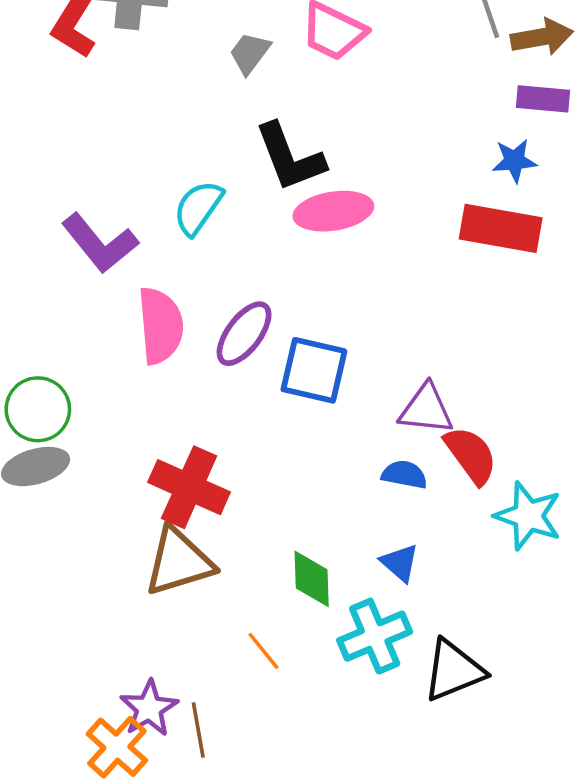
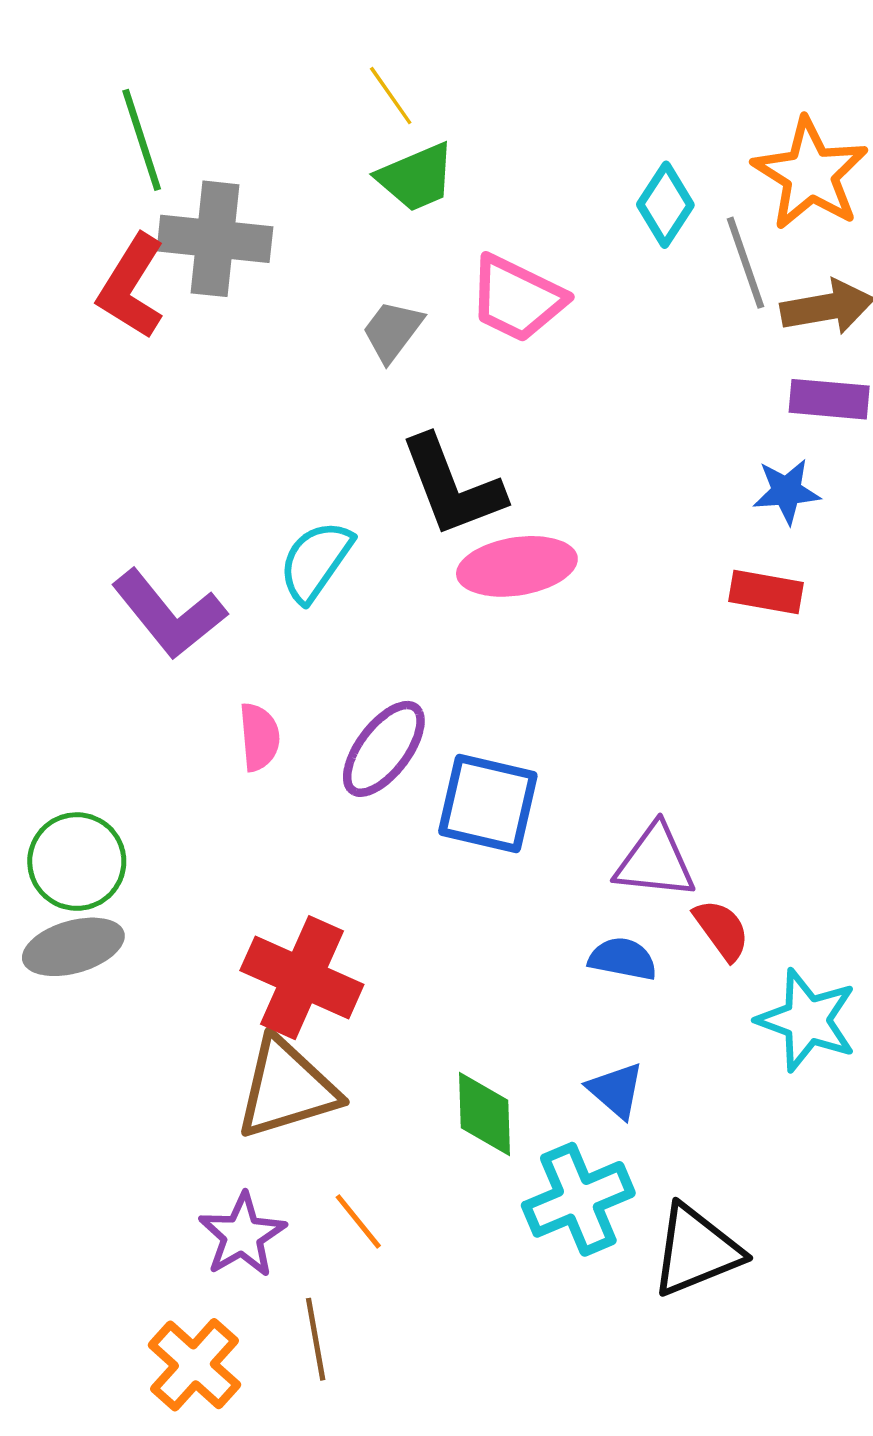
red rectangle: (501, 228) -> (766, 592), size x0.6
pink semicircle: (160, 326) -> (259, 737), size x0.6
red semicircle: (471, 455) -> (722, 930), size x0.7
orange line: (264, 651) -> (358, 1221), moved
purple star: (149, 708) -> (242, 1235), moved

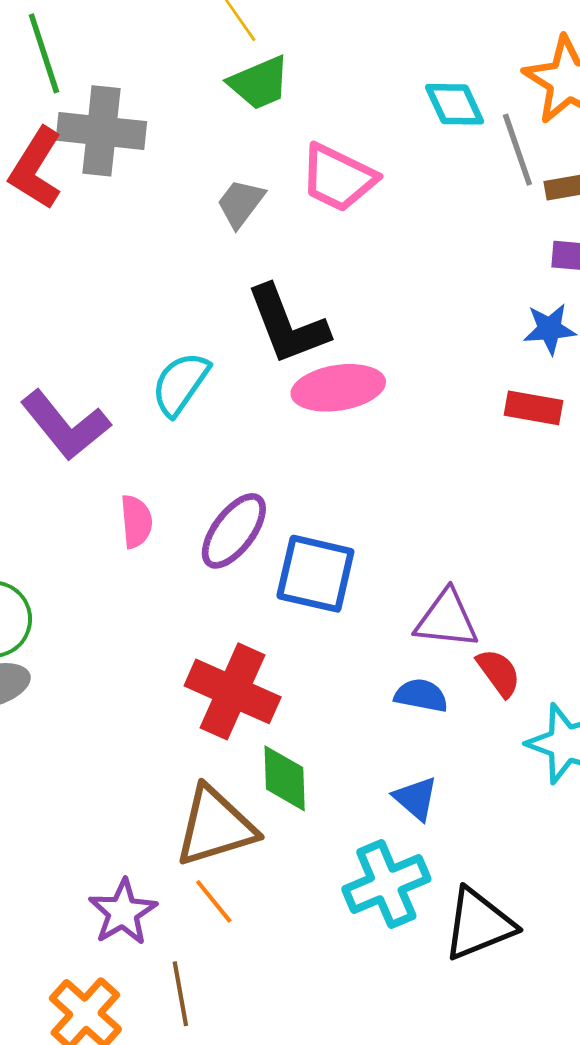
cyan diamond: (665, 205) -> (455, 104), turned -58
red cross: (302, 978) -> (233, 691), moved
brown triangle: (287, 1088) -> (215, 827), moved
green diamond: (485, 1114) -> (285, 778), moved

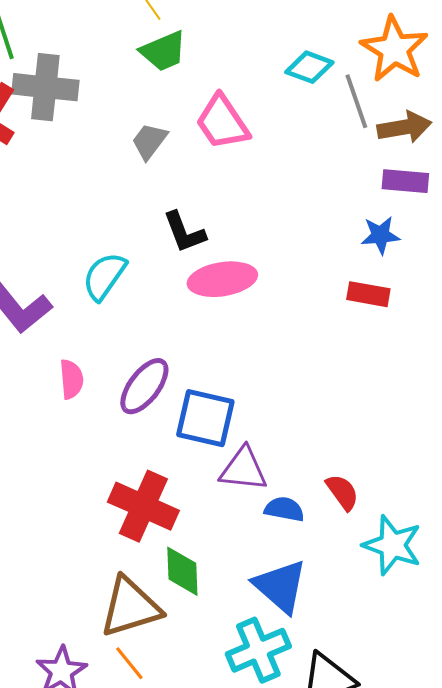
cyan diamond: (455, 104) -> (309, 67), turned -45
pink trapezoid: (338, 178) -> (222, 122), turned 30
black L-shape: (287, 325) -> (184, 232), size x0.7
purple triangle: (447, 619) -> (243, 469), moved
blue triangle: (416, 798) -> (280, 586), size x1.6

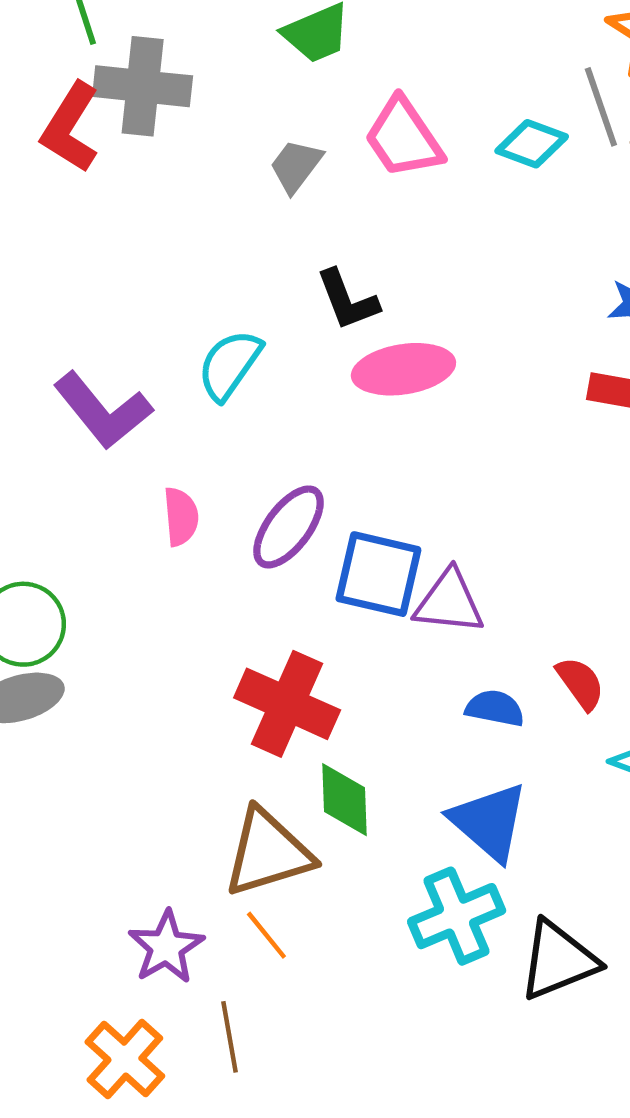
cyan diamond: (309, 67) -> (532, 144), moved
purple triangle: (243, 469) -> (449, 602), moved

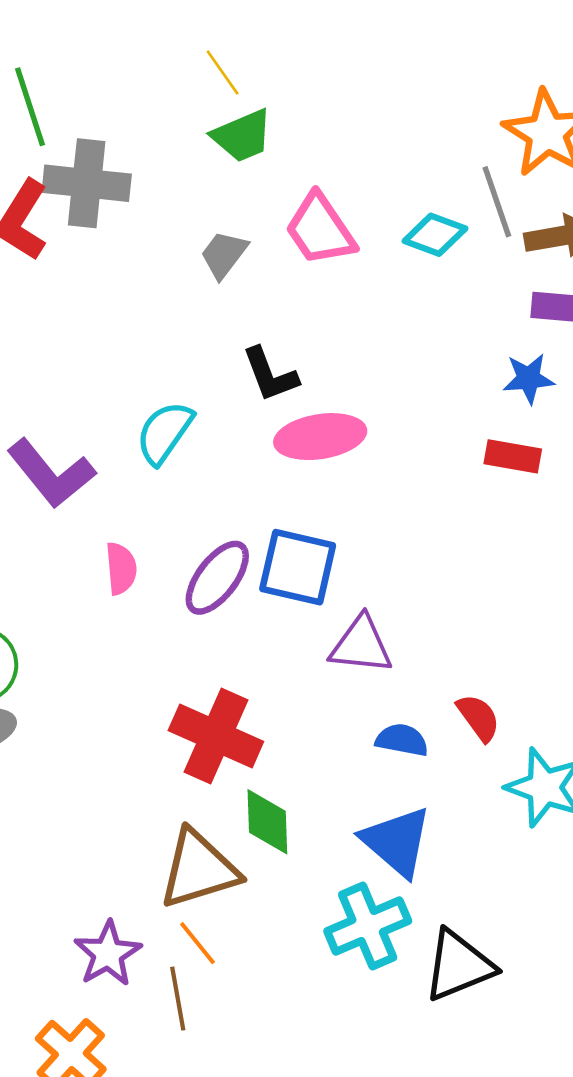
blue square: (378, 574) -> (298, 567), moved
brown line: (230, 1037) -> (178, 999), moved

